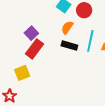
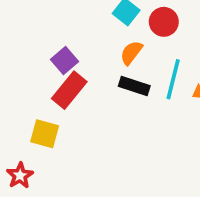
yellow square: (22, 73) -> (45, 134), turned 35

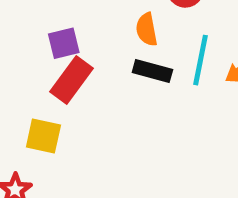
orange semicircle: (131, 53) -> (147, 29), turned -45
purple square: (65, 60) -> (64, 43), turned 30

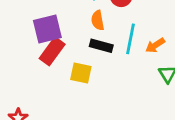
purple square: (64, 43) -> (47, 29), size x1.5
yellow square: (43, 136) -> (81, 73), moved

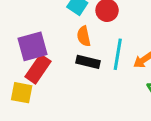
yellow square: (81, 73) -> (22, 93), moved

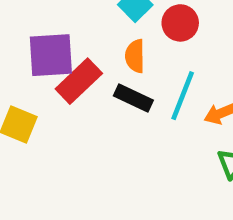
red rectangle: (38, 69) -> (79, 81), moved

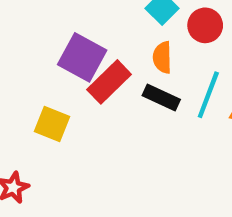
purple square: (51, 55) -> (82, 57), turned 33

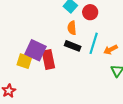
purple square: (82, 57) -> (36, 50), moved
red rectangle: (109, 82) -> (48, 59), moved, turned -54

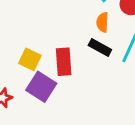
purple square: (36, 50) -> (41, 87), moved

